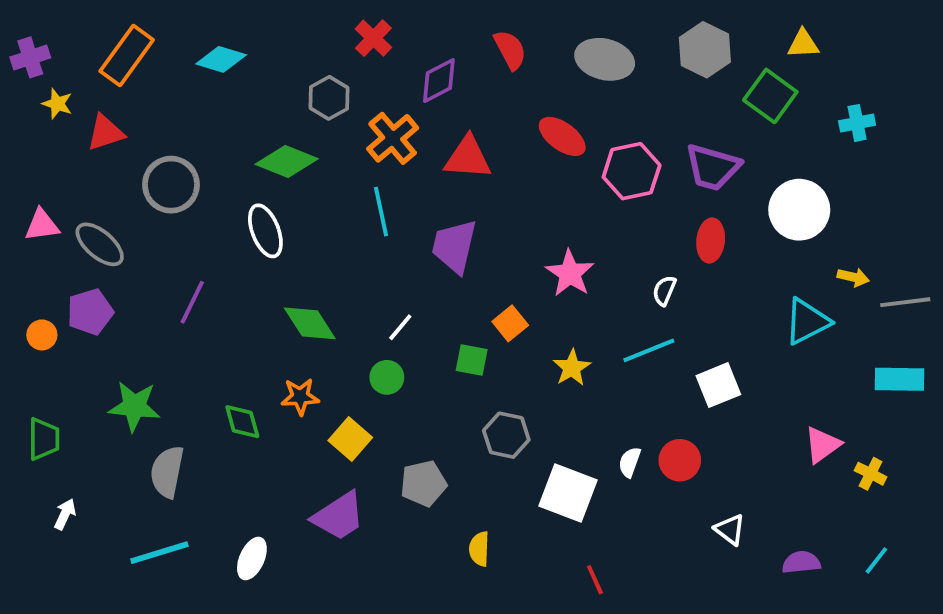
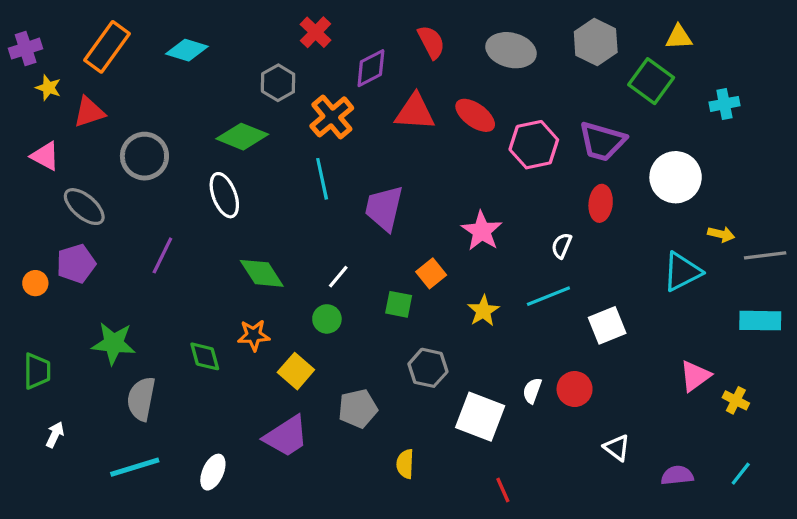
red triangle: (468, 158) -> (415, 112), moved
pink triangle: (42, 225) -> (45, 156), moved, turned 36

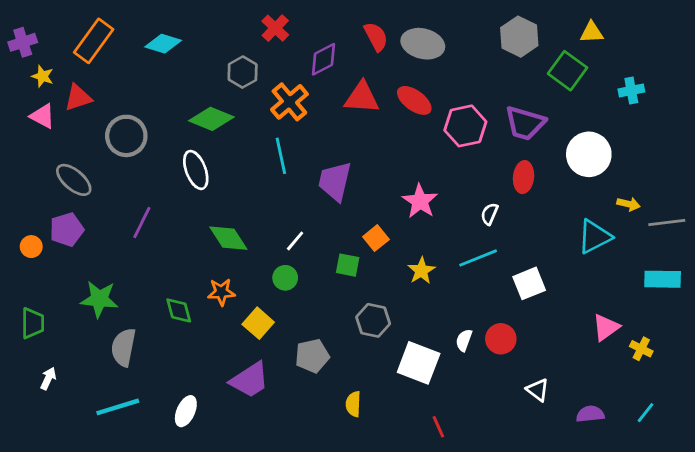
gray ellipse: (511, 50) -> (423, 44), moved
pink triangle: (45, 156) -> (43, 116), moved

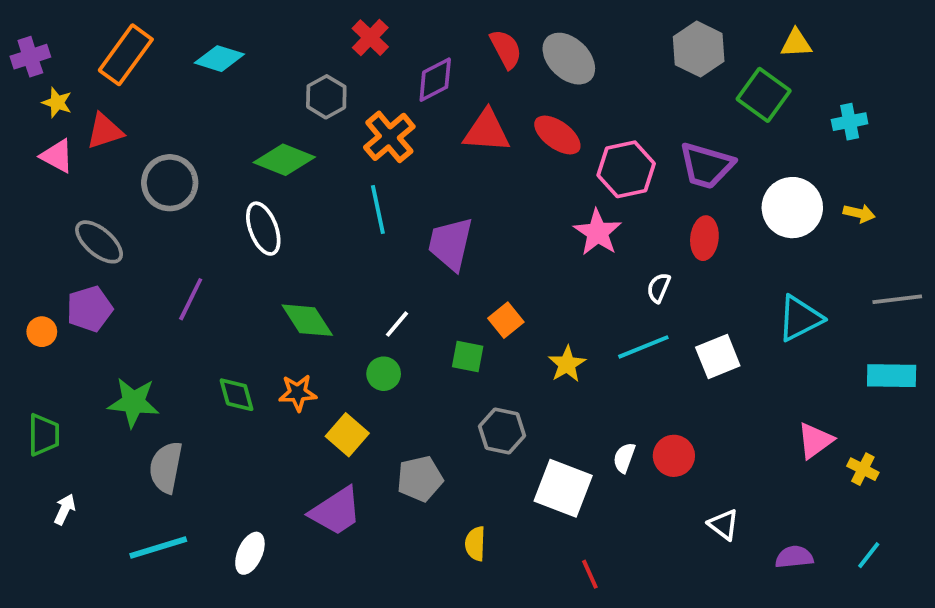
gray ellipse: (423, 44) -> (569, 59), turned 30
pink star: (420, 201) -> (597, 232), moved
yellow arrow: (629, 204) -> (859, 213), moved
white square: (529, 283) -> (718, 357), moved
green diamond: (179, 310) -> (237, 395), moved

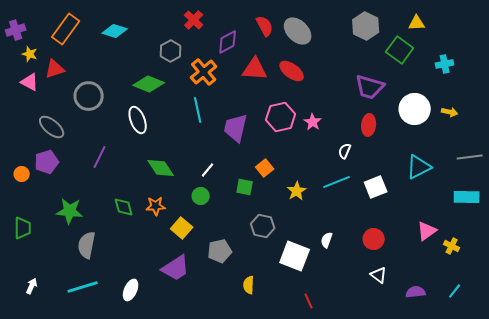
pink hexagon: (626, 169) -> (281, 117), moved
pink star: (597, 232) -> (313, 122), size x0.7
red circle: (674, 456) -> (374, 239), moved
white arrow: (65, 509) -> (32, 286), moved

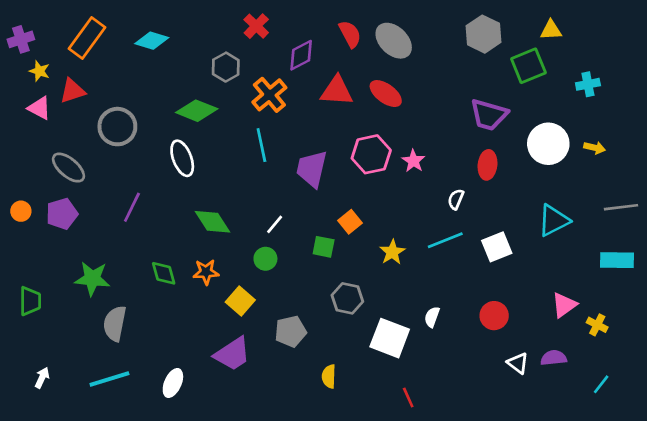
green square: (400, 50) -> (528, 66), turned 32
orange circle: (22, 174) -> (21, 211), moved
white triangle: (379, 275) -> (518, 363), moved
purple semicircle: (416, 292) -> (554, 358), moved

